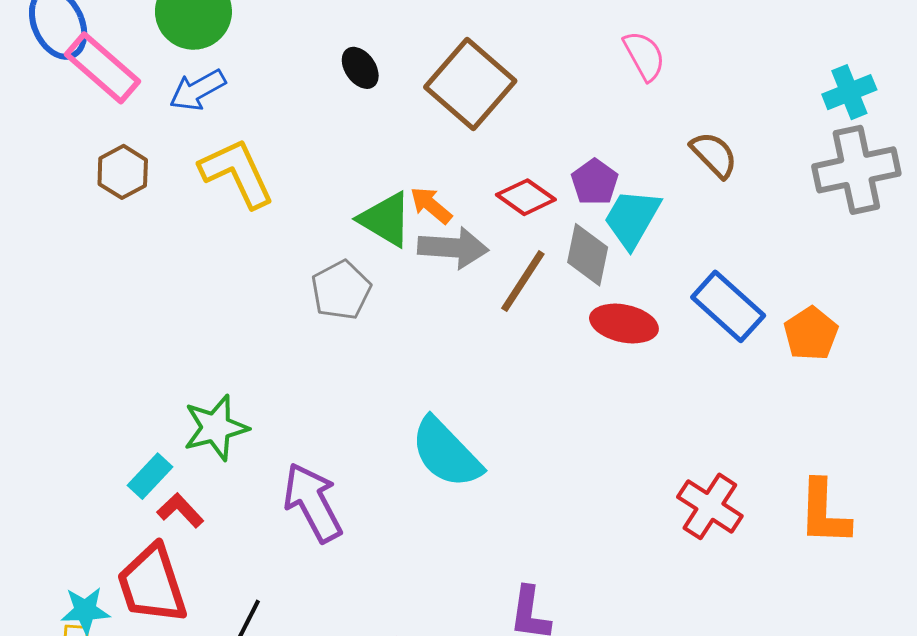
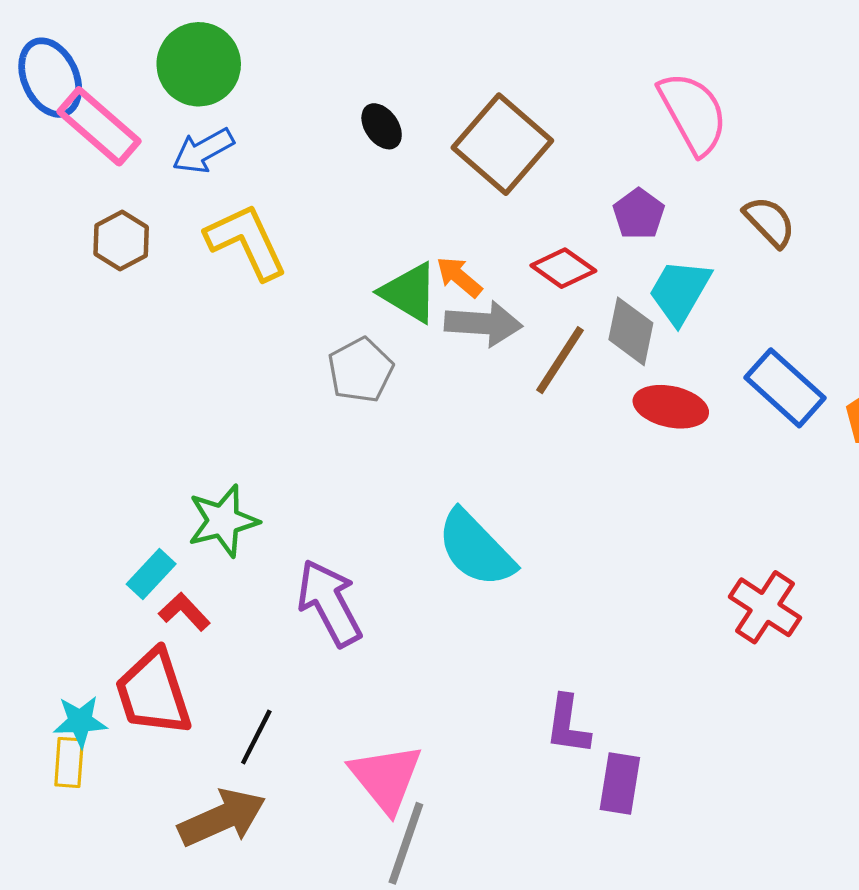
pink semicircle: (644, 56) -> (693, 113), size x1.5
purple pentagon: (595, 182) -> (639, 214), moved

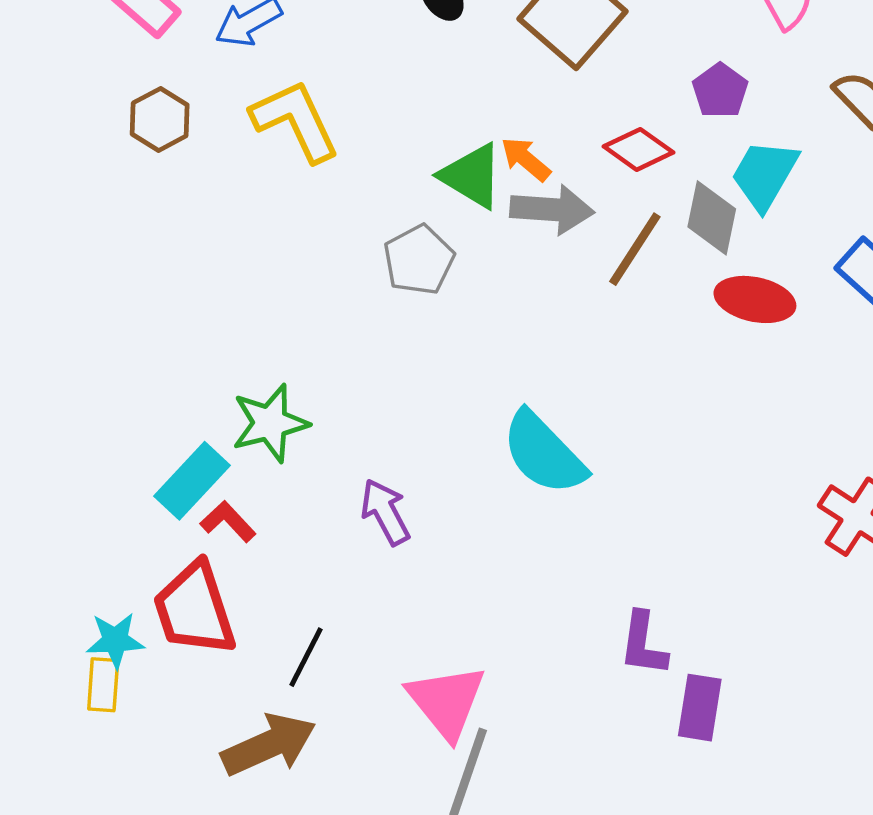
cyan rectangle: (151, 574) -> (192, 481), size x1.4
purple arrow: (329, 603) -> (385, 512), size x0.7

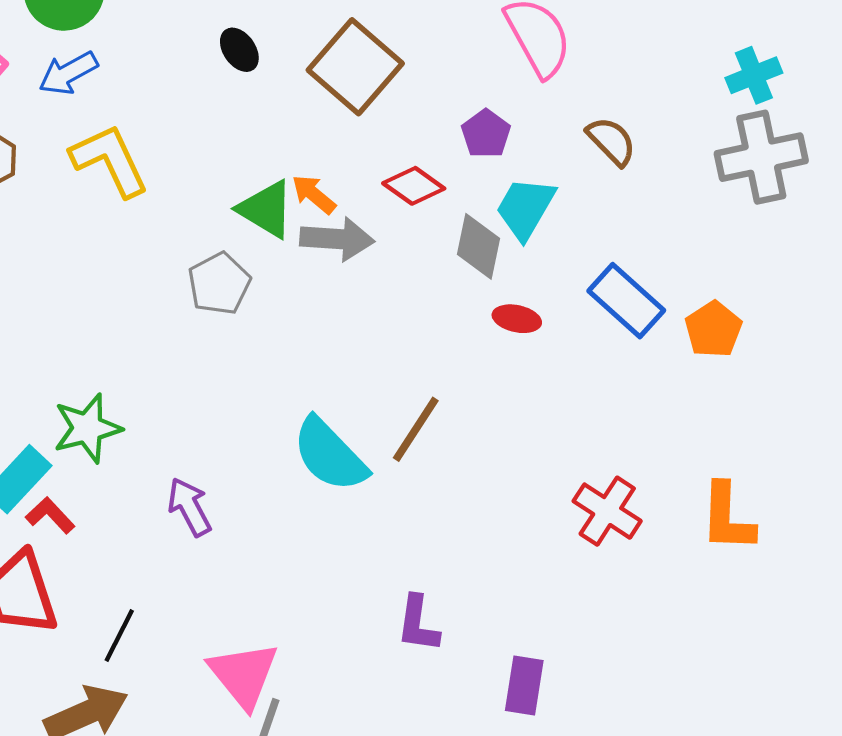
brown line: (635, 249) -> (416, 429), moved
red ellipse: (755, 299) -> (517, 319), size x0.7
purple rectangle: (700, 708) -> (524, 685), moved

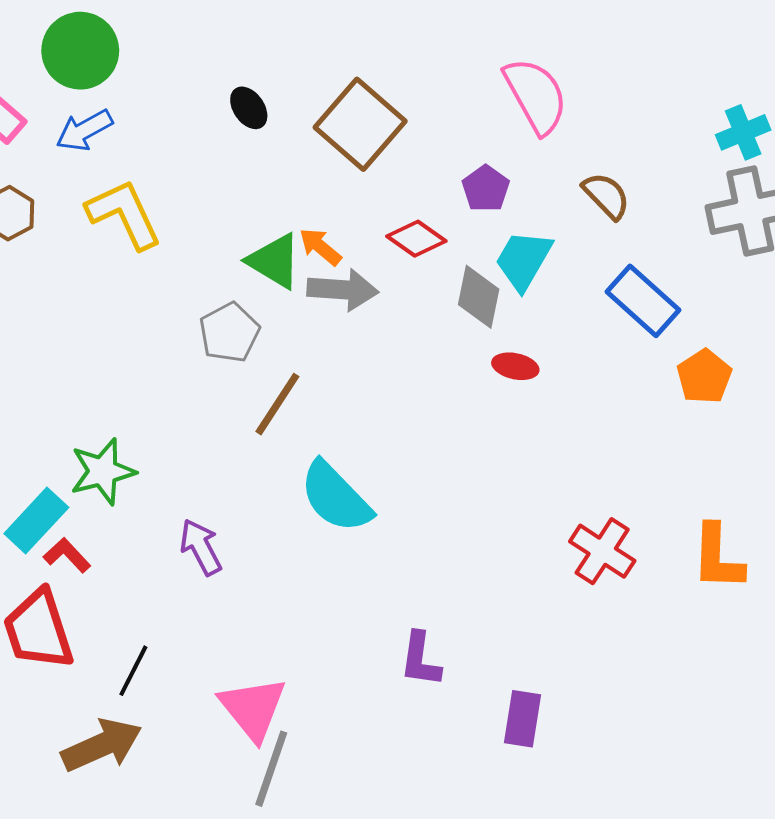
blue rectangle: (626, 301) -> (643, 301), moved
brown line: (416, 429) -> (277, 404), moved

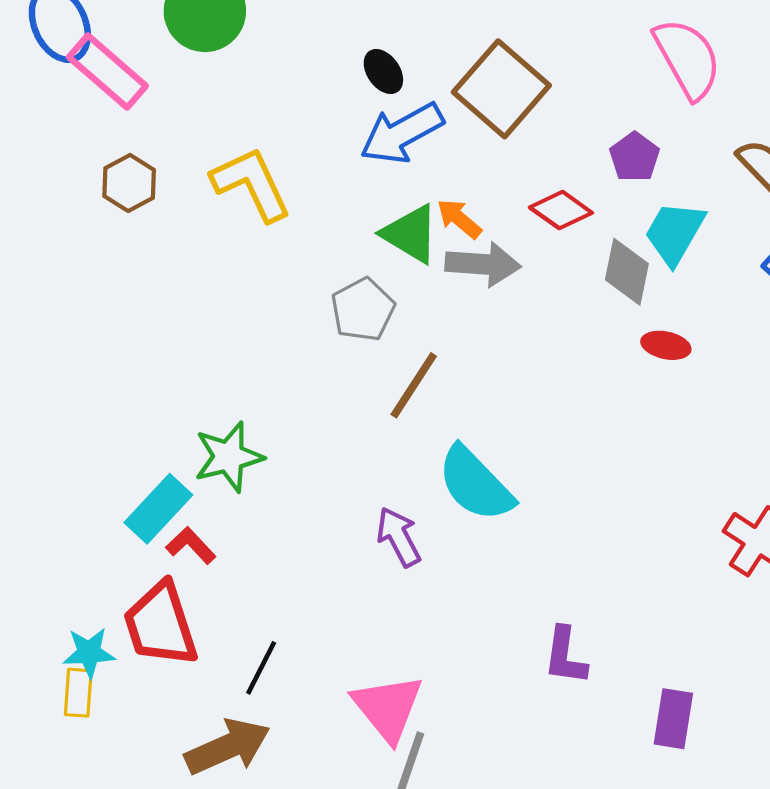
blue arrow: (84, 130) -> (402, 133), moved, size x1.4
purple arrow: (201, 547) -> (399, 537), moved

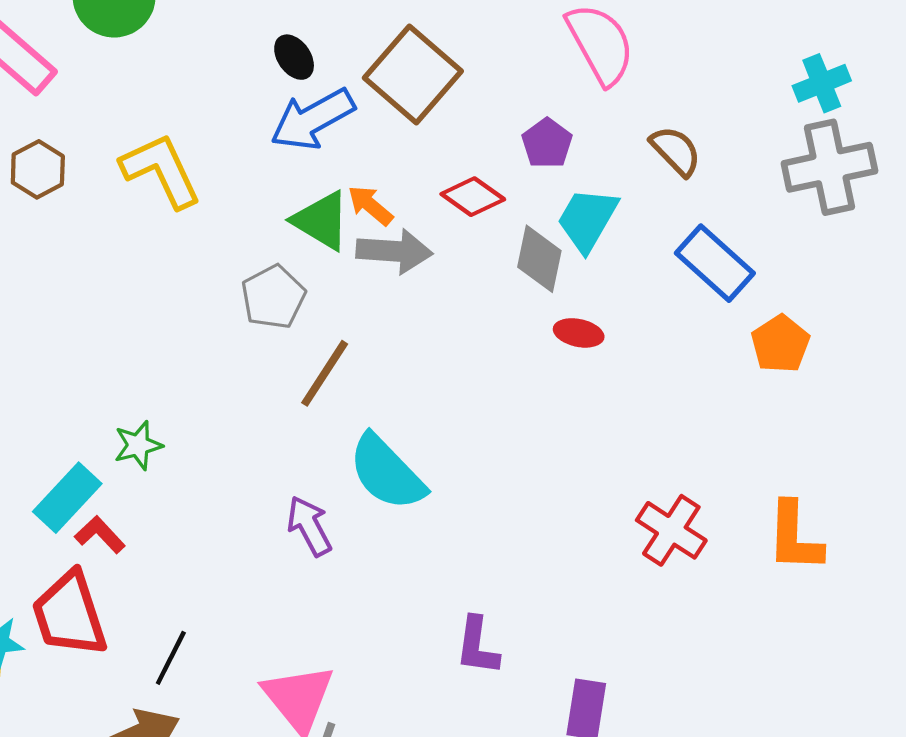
green star: (229, 457) -> (138, 445), size x0.7

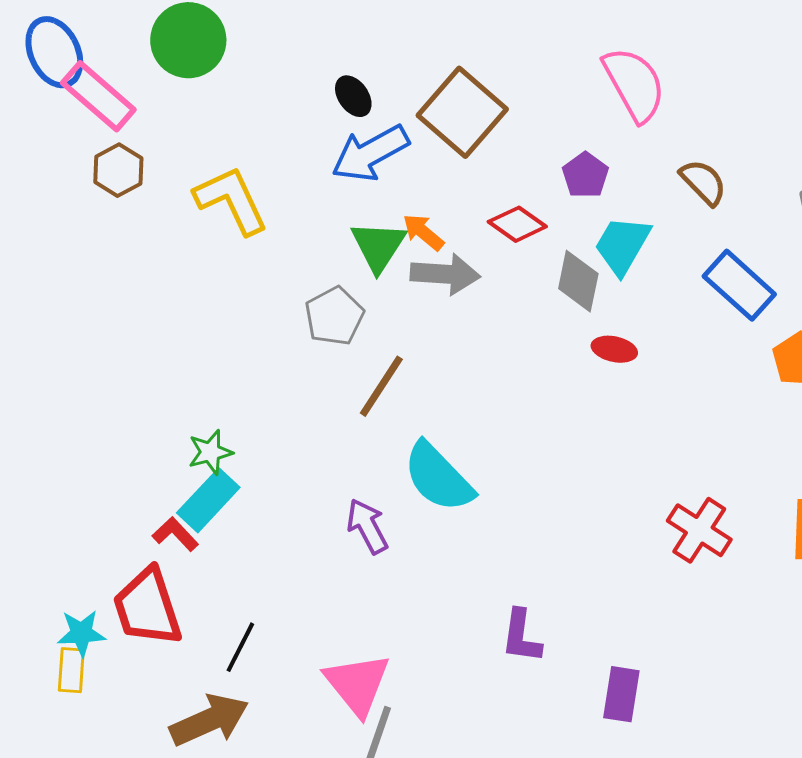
brown hexagon: (38, 169) -> (118, 170), moved
green triangle: (321, 221) -> (378, 246), turned 32
cyan rectangle: (67, 498) -> (208, 500), moved

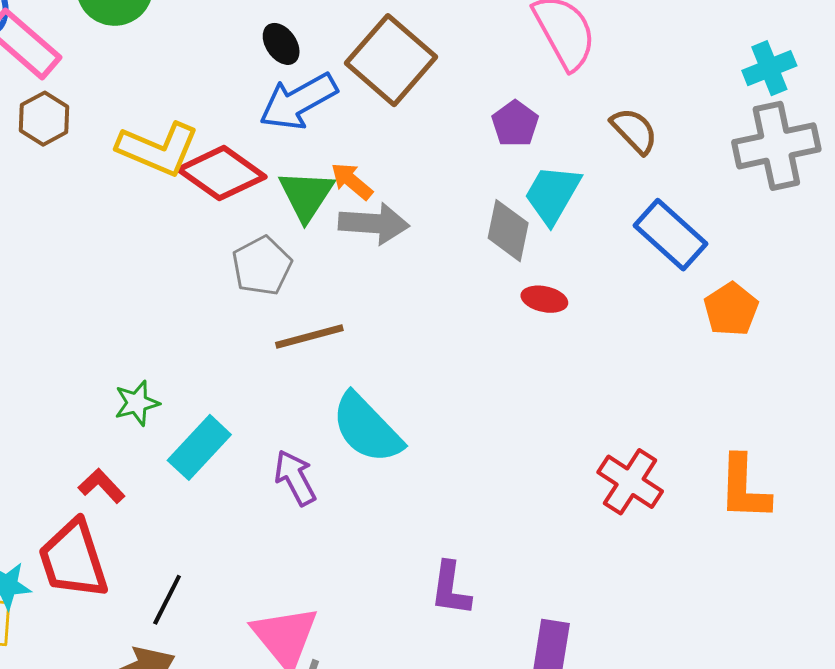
yellow L-shape: (231, 200) -> (158, 149), turned 138
red diamond: (517, 224) -> (222, 173), moved, size x1.5
brown line: (381, 386) -> (309, 336), turned 42
cyan rectangle: (208, 500) -> (199, 447), moved

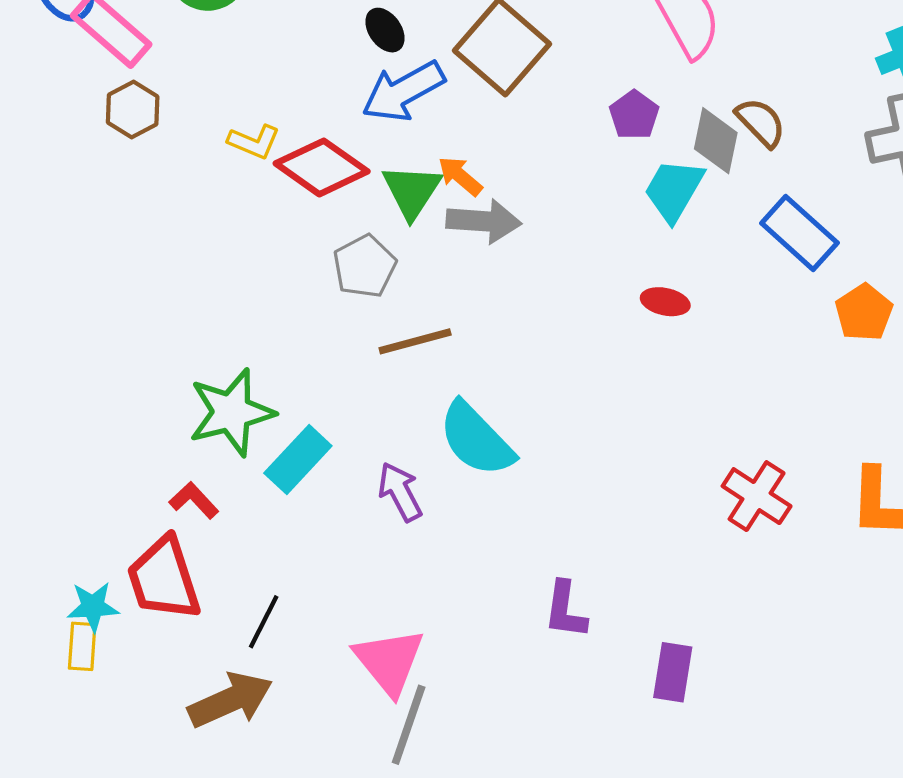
yellow L-shape: (158, 149) -> (254, 142), size x0.6
gray diamond: (508, 231) -> (716, 141), moved
green star: (137, 403) -> (231, 412), size x1.8

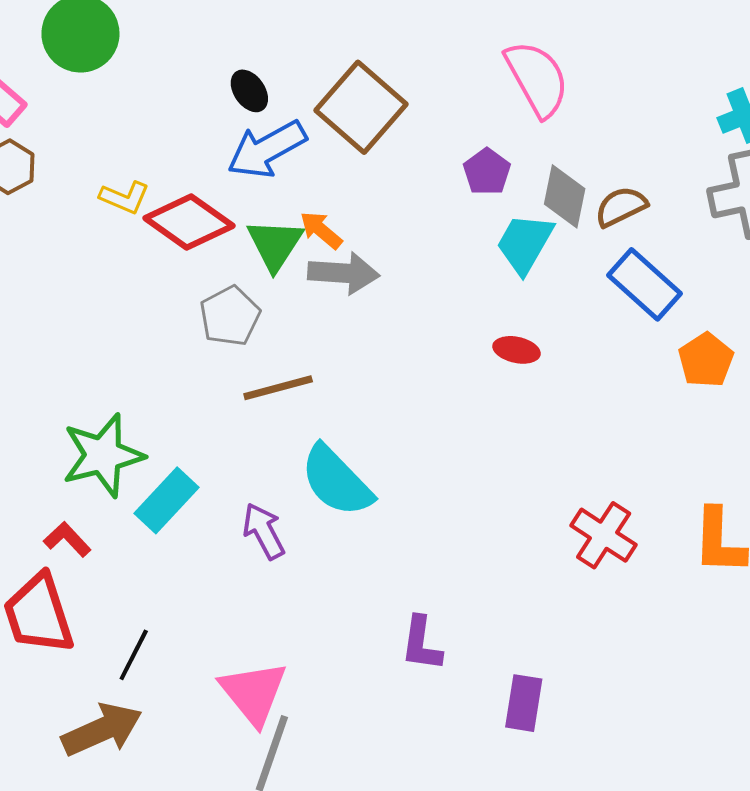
brown semicircle: (761, 122) -> (621, 207), moved, turned -72

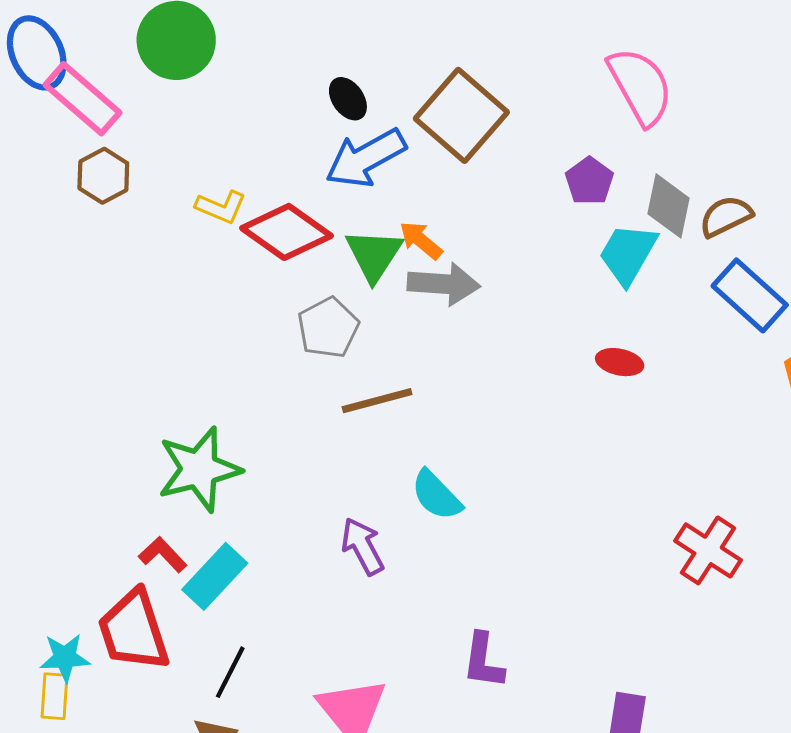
cyan semicircle: (336, 481) -> (436, 495), size x0.7
cyan rectangle: (166, 500) -> (215, 576), moved
purple L-shape: (421, 644) -> (483, 661), moved

